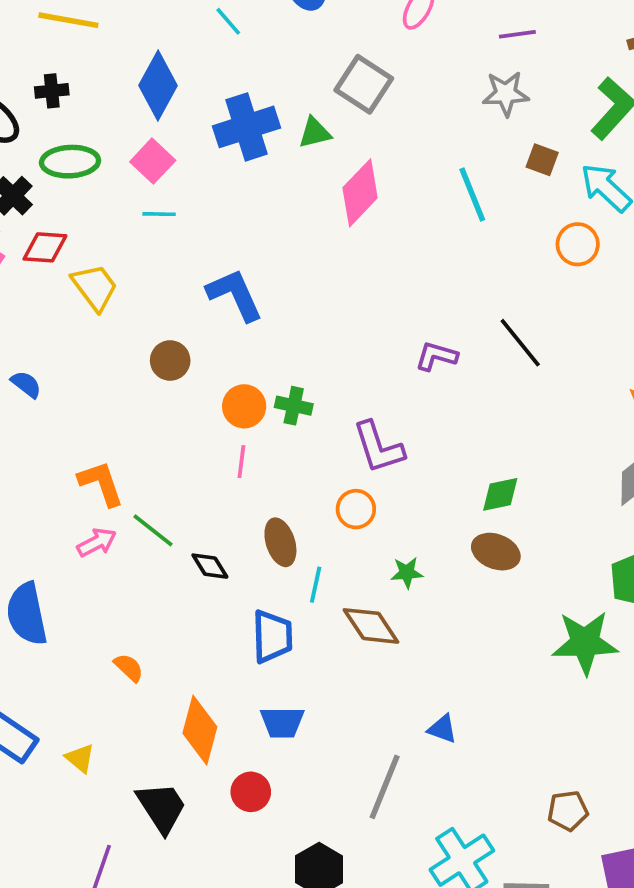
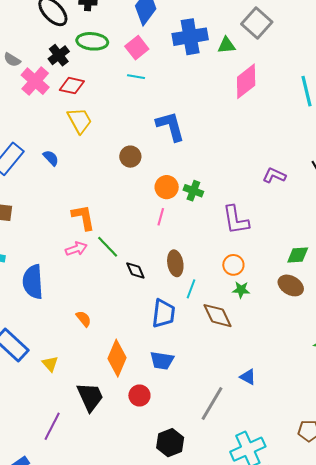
yellow trapezoid: (95, 287) -> (80, 120), moved
orange circle: (356, 509) -> (233, 265), moved

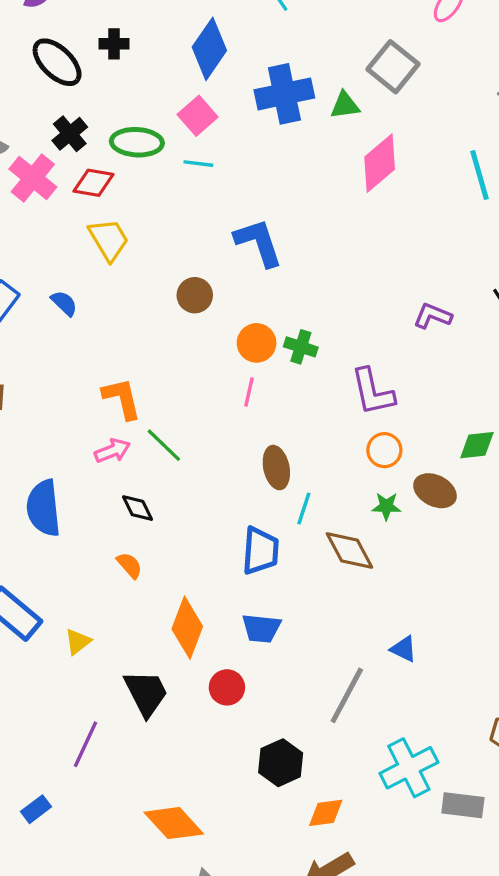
green ellipse: (92, 41) -> (137, 142), moved
orange circle: (233, 265) -> (384, 450), moved
black diamond: (135, 271) -> (137, 508), moved
brown ellipse: (291, 285) -> (435, 491), moved
yellow triangle: (50, 364) -> (78, 642), turned 36

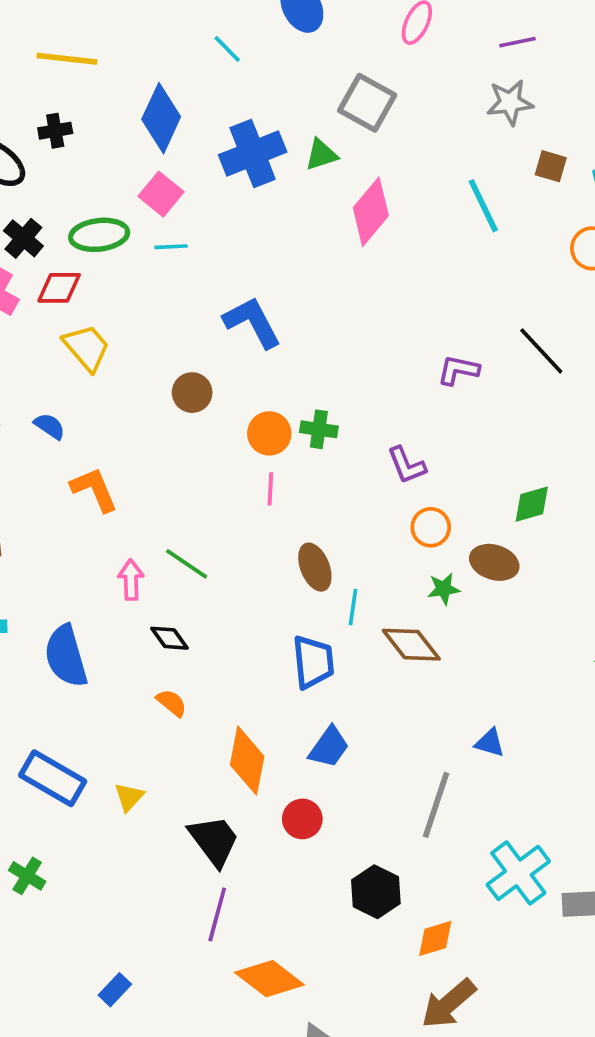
purple L-shape: (373, 392) -> (407, 465), size x0.7
orange L-shape: (122, 398) -> (94, 490), moved
pink arrow: (112, 451) -> (131, 580), turned -60
blue trapezoid: (261, 628) -> (329, 747), turned -51
purple line: (86, 744) -> (217, 914), moved

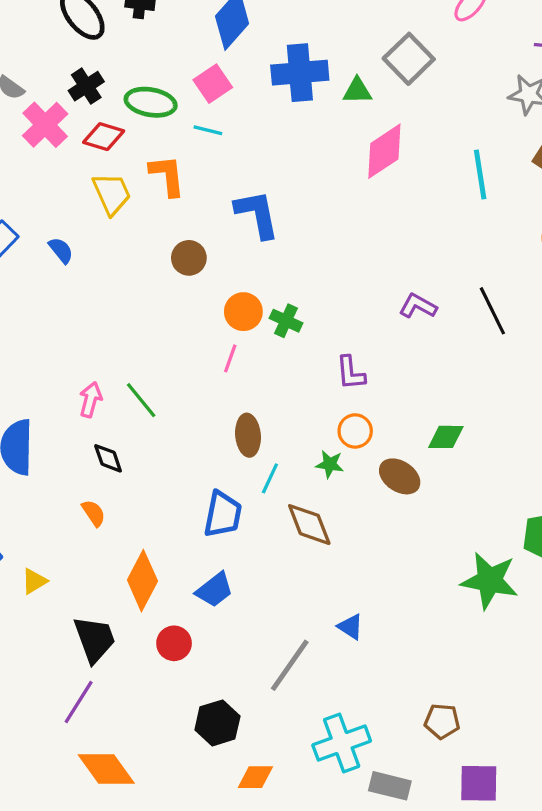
orange L-shape: (94, 490) -> (167, 176), moved
green star: (444, 589) -> (330, 464), moved

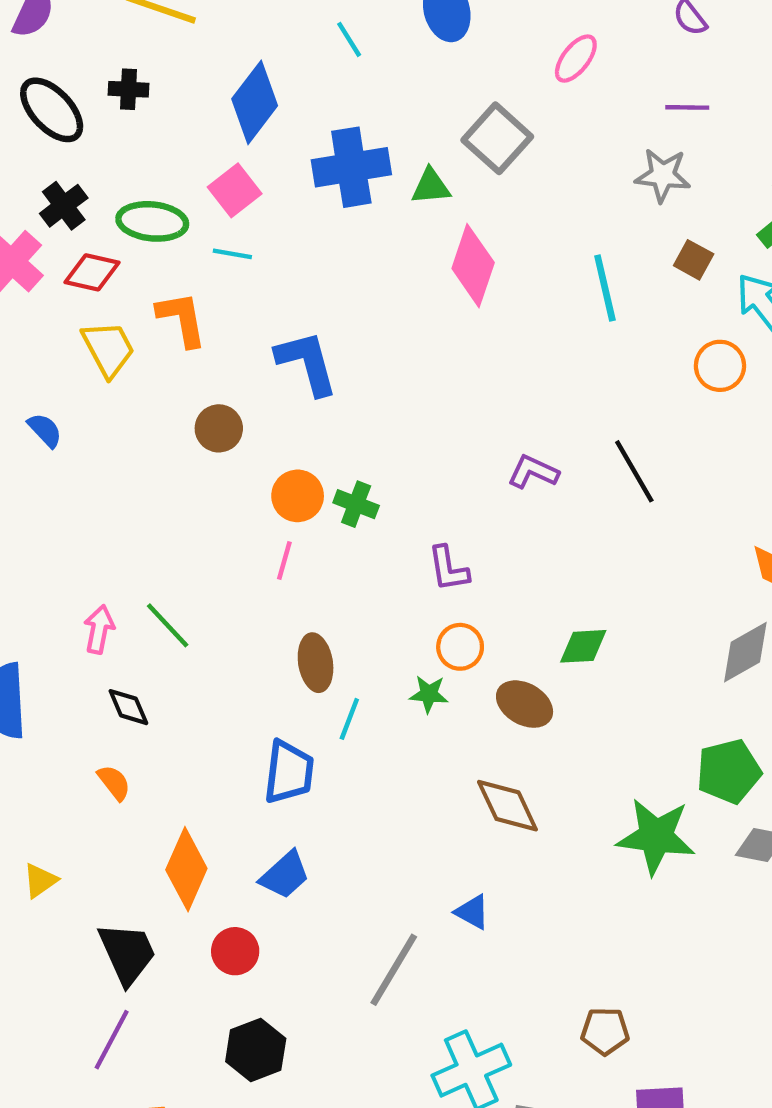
pink diamond: (384, 151) -> (473, 266), turned -34
brown diamond: (309, 525) -> (507, 806), moved
black hexagon: (217, 723) -> (256, 1050), moved

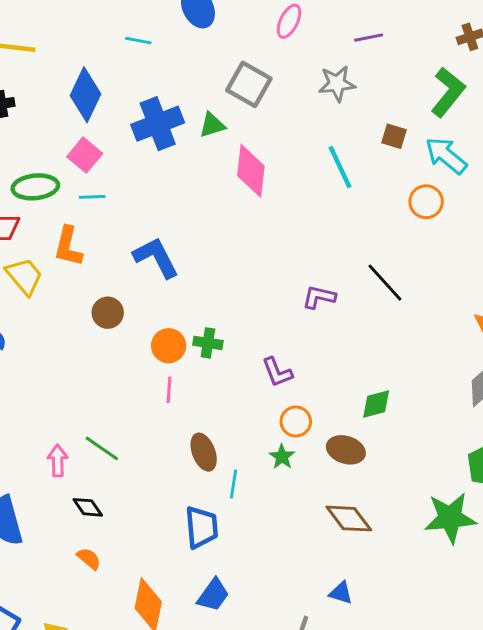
cyan line: (349, 39) -> (138, 41), turned -35
gray star: (663, 175) -> (337, 84), moved
orange L-shape: (182, 319) -> (68, 246), turned -144
green star: (429, 694) -> (282, 457), turned -30

